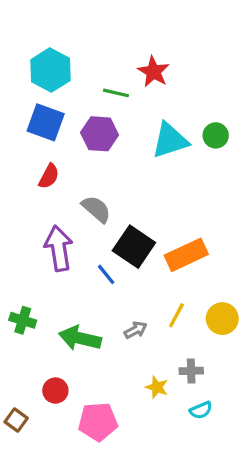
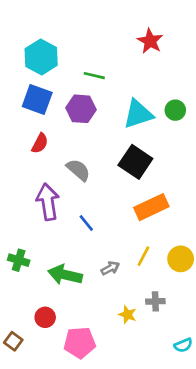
red star: (154, 72) -> (150, 41), moved
black square: (134, 247) -> (135, 162), moved
cyan semicircle: (201, 410) -> (183, 345), moved

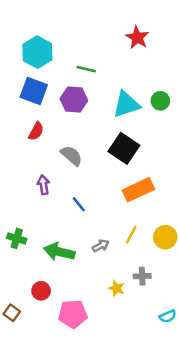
purple arrow: (48, 202) -> (43, 185), size x0.6

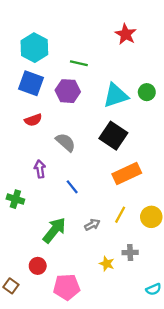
red semicircle: (36, 131) -> (33, 120), turned 42
green cross: (17, 238) -> (15, 199), moved
green arrow: (59, 252) -> (54, 230), turned 116

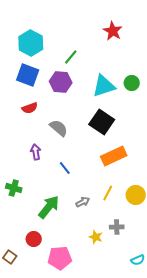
green line: (79, 63) -> (71, 57), turned -63
green cross: (15, 199) -> (14, 188), moved

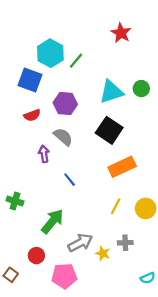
cyan hexagon: (31, 43) -> (50, 53), moved
purple hexagon: (61, 82) -> (65, 104), moved
purple arrow: (36, 152) -> (44, 154), moved
gray arrow: (83, 202) -> (80, 243), moved, size x1.6

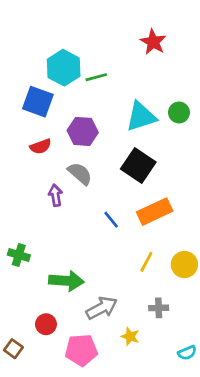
green line: (76, 61) -> (96, 77), turned 35
blue line: (70, 180) -> (111, 220), moved
green arrow: (52, 221) -> (66, 281), turned 55
yellow star: (103, 253) -> (130, 336), moved

